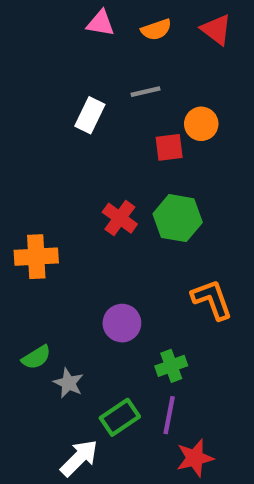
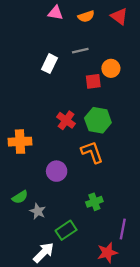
orange L-shape: (212, 299) -> (92, 152), moved
purple circle: (122, 323) -> (57, 171), moved
purple line: (169, 415) -> (123, 229), moved

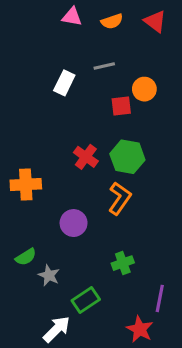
orange L-shape: (92, 152) -> (120, 198), turned 55
red star: (107, 253) -> (140, 329), turned -30

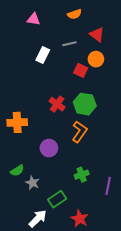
pink triangle: (72, 17) -> (34, 19), moved
red triangle: (155, 21) -> (97, 35), moved
red square: (121, 106) -> (81, 70), turned 32
purple line: (160, 298) -> (108, 186), moved
red star: (140, 329) -> (80, 219), moved

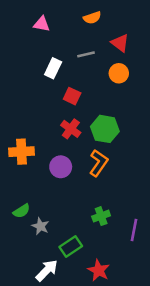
red square: (81, 70) -> (72, 96), moved
purple circle: (49, 148) -> (61, 167), moved

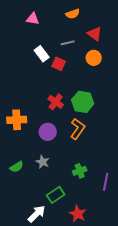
white rectangle: (53, 68) -> (42, 54), turned -63
red square: (72, 96) -> (59, 64), moved
gray star: (40, 226) -> (43, 162), moved

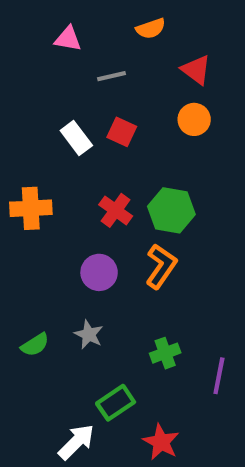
gray line: (68, 43) -> (111, 76), moved
white rectangle: (42, 54) -> (76, 138), moved
orange cross: (17, 120) -> (31, 208), moved

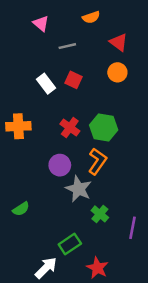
pink triangle: (68, 39) -> (41, 23), turned 30
gray star: (89, 334) -> (79, 189), moved, size x1.5
green cross: (165, 353) -> (100, 214), turned -30

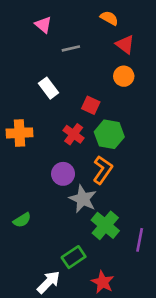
orange semicircle: (91, 17) -> (109, 18), moved, turned -132
red square: (74, 80) -> (91, 105), moved
green cross: (100, 214) -> (105, 225), size x1.5

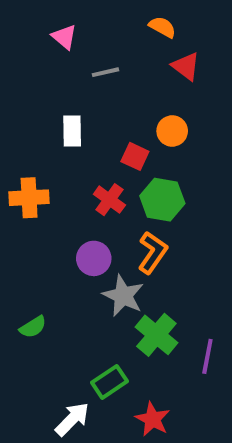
orange circle: (124, 76) -> (172, 131), moved
white rectangle: (48, 88) -> (72, 131), turned 36

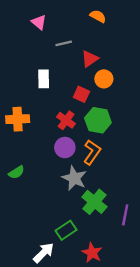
red triangle: (186, 66) -> (90, 59), moved, turned 48
purple circle: (94, 258) -> (65, 147), moved
green semicircle: (33, 327) -> (16, 172), moved

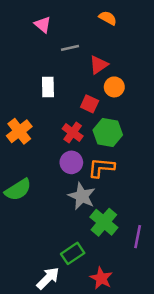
orange cross: (18, 119) -> (19, 131), turned -35
orange L-shape: (92, 152) -> (101, 168), turned -120
green semicircle: (16, 172) -> (18, 190), size x1.5

